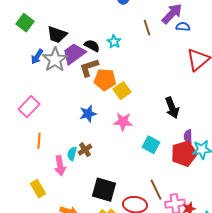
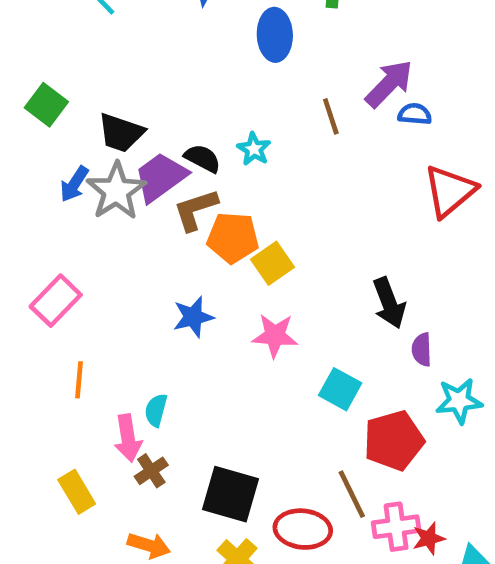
purple semicircle: (188, 137) -> (422, 350), moved
brown cross: (85, 150) -> (151, 471), moved
red pentagon: (184, 154) -> (394, 440), moved

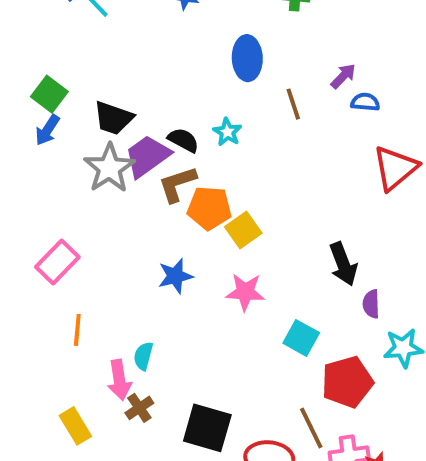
blue ellipse: (275, 35) -> (247, 58), moved
purple arrow: (389, 84) -> (343, 76), size x0.6
blue arrow: (74, 184) -> (47, 130), moved

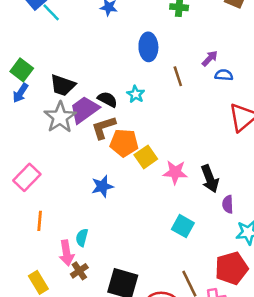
pink star: (245, 292) -> (175, 172), moved
red pentagon: (347, 382) -> (232, 268), moved

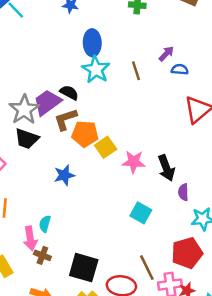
blue ellipse: (148, 47) -> (92, 43), moved
black trapezoid: (63, 85) -> (27, 139), moved
cyan star: (136, 94) -> (96, 70), moved, size x1.6
brown cross: (79, 271) -> (42, 255), turned -35

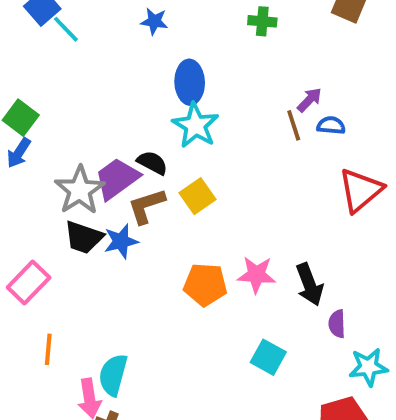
brown line: (136, 71) -> (294, 125), moved
orange pentagon: (85, 134) -> (205, 284), moved
yellow square: (106, 147) -> (197, 196), moved
blue star: (64, 175) -> (121, 241), moved
cyan semicircle: (45, 224) -> (113, 375), size x1.5

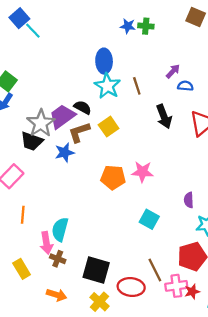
blue star: (154, 21) -> (128, 26), moved
brown line: (294, 125) -> (137, 86), moved
black trapezoid: (84, 237) -> (32, 141), moved
black arrow: (309, 284) -> (164, 116), moved

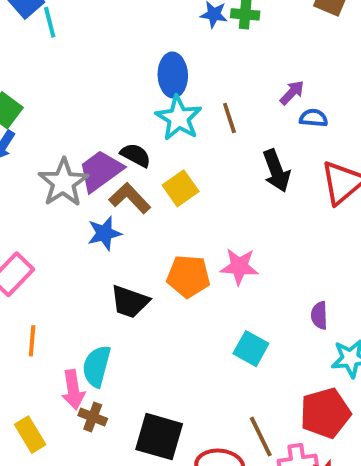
cyan line: (33, 31) -> (50, 22), turned 30
brown L-shape: (79, 132) -> (130, 198), turned 65
black trapezoid: (32, 141) -> (130, 302), moved

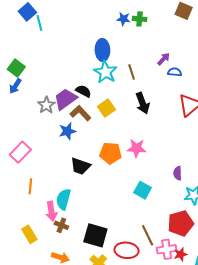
black arrow: (276, 171) -> (143, 103), moved
gray star: (63, 182) -> (46, 105), size x0.7

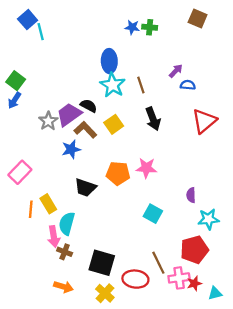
yellow rectangle: (29, 234) -> (48, 204), moved

